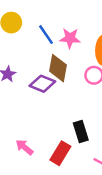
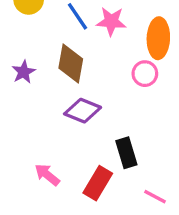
brown diamond: (58, 68) -> (71, 63), moved
purple diamond: (42, 84) -> (83, 111), moved

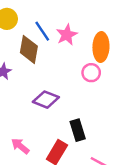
pink star: (111, 21) -> (67, 35), turned -30
brown diamond: (71, 63) -> (29, 49), moved

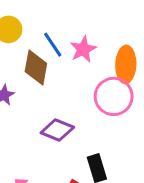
pink circle: (91, 73) -> (114, 96), size x1.6

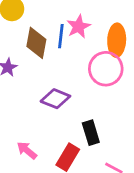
blue line: (53, 45) -> (61, 36), moved, turned 40

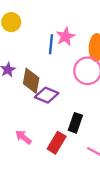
brown diamond: (36, 43) -> (31, 81), moved
black rectangle: (91, 133) -> (75, 123), turned 36

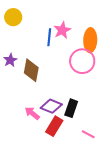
purple diamond: (47, 95) -> (51, 106), moved
pink arrow: (23, 137) -> (32, 113), moved

